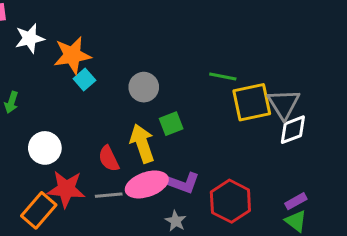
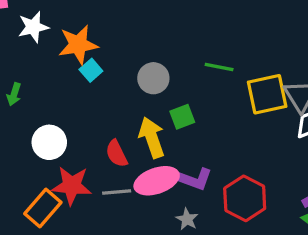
green line: (223, 76) -> (219, 67), moved

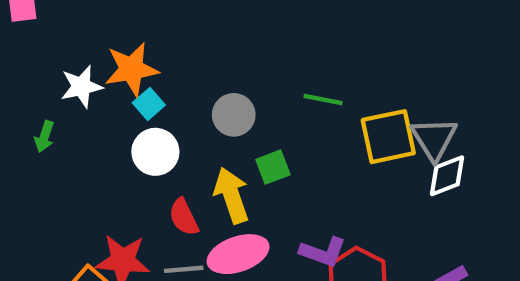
white star: (33, 27) -> (81, 87), moved
white circle: (49, 142) -> (155, 152), moved
purple L-shape: (195, 179) -> (323, 252), moved

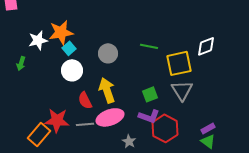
gray triangle: (434, 139) -> (182, 90), moved
green square: (273, 167) -> (150, 94), moved
white diamond: (447, 176) -> (206, 46), moved

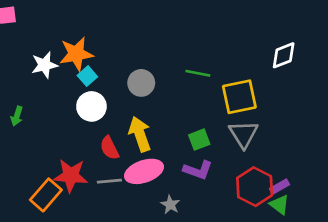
white diamond: (206, 46) -> (284, 55), moved
green arrow: (21, 63) -> (17, 116), moved
red hexagon: (165, 128) -> (255, 187), moved

